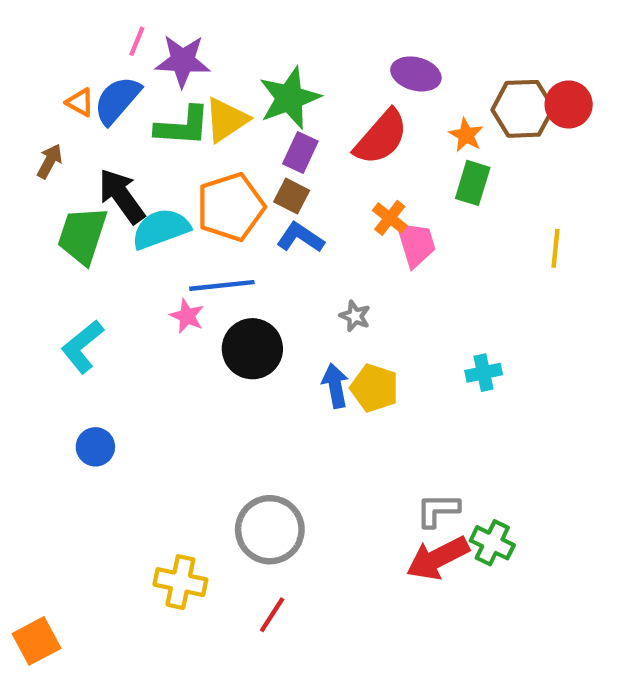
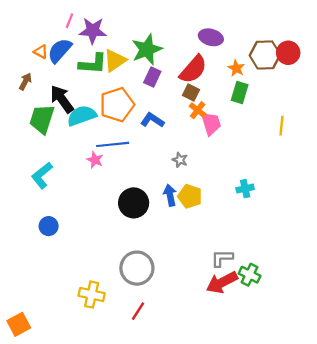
brown square: (292, 196) -> (191, 93), moved
black circle: (252, 349) -> (134, 203), moved

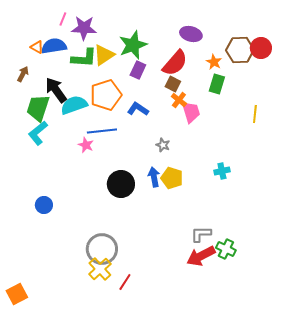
blue semicircle: (60, 51) -> (54, 46), turned 40
cyan L-shape: (42, 175) -> (38, 133), moved
gray circle: (137, 268) -> (102, 249), moved
yellow cross: (92, 295) -> (100, 269), moved, turned 35

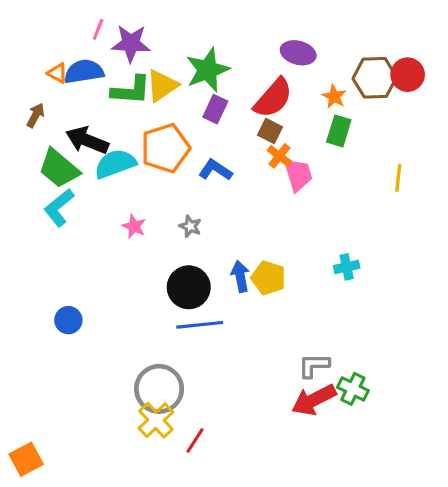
black arrow: (56, 90) -> (87, 140), turned -32
green trapezoid: (38, 108) -> (59, 168), turned -68
blue line: (102, 131) -> (200, 325), moved
gray star: (163, 145) -> (190, 226), moved

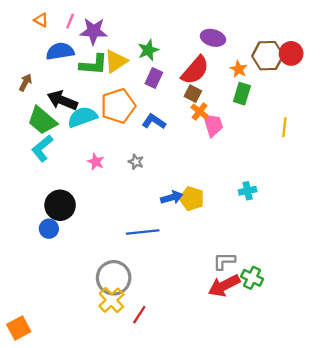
green star: (207, 70) -> (148, 50), size x0.7
orange triangle: (57, 73) -> (41, 20), moved
blue arrow: (240, 276) -> (172, 197), turned 85
black circle: (189, 287) -> (60, 205), moved

